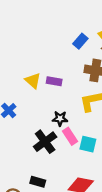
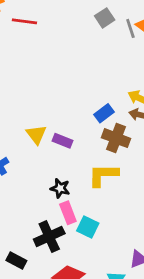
blue rectangle: (80, 41) -> (104, 113), moved
black cross: (45, 142) -> (49, 236), moved

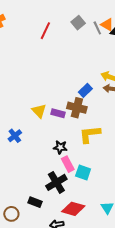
red line: (24, 21) -> (45, 31), moved, turned -66
brown cross: (116, 138) -> (77, 108), moved

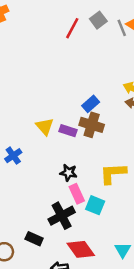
red line: (45, 31) -> (72, 28), moved
blue rectangle: (85, 90) -> (91, 104), moved
yellow L-shape: (90, 134) -> (113, 173), moved
red diamond: (73, 209) -> (81, 249), turned 35

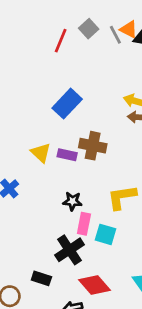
blue rectangle: (91, 104) -> (67, 104), moved, size x1.5
pink rectangle: (77, 194) -> (84, 224), turned 42

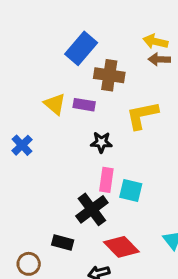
brown cross: (93, 146) -> (109, 75), moved
yellow L-shape: (122, 197) -> (142, 115), moved
black star: (72, 201) -> (101, 142), moved

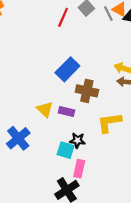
blue cross: (22, 145) -> (18, 138), size x1.5
cyan square: (131, 190) -> (66, 150), moved

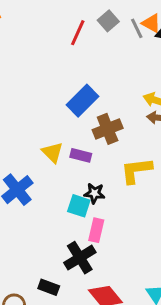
brown cross: (87, 91) -> (108, 129), turned -35

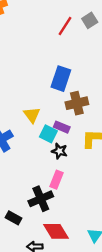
blue rectangle: (83, 101) -> (61, 79), turned -35
purple rectangle: (81, 155) -> (62, 127), moved
cyan square: (79, 206) -> (48, 134), moved

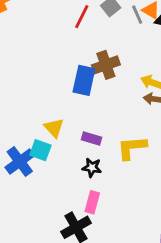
brown cross: (77, 103) -> (106, 65), moved
cyan square: (48, 134) -> (40, 150), moved

